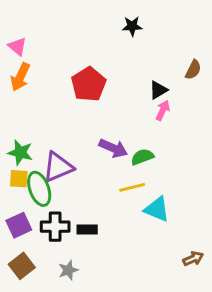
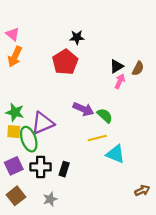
black star: (132, 26) -> (77, 37), moved
brown semicircle: (193, 70) -> (138, 68), moved
green semicircle: (142, 157) -> (105, 116), turned 63
black rectangle: (87, 230) -> (64, 169), turned -72

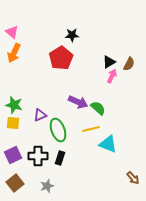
purple triangle: (43, 123) -> (40, 115), size x0.6
green ellipse: (29, 139) -> (58, 130), moved
brown arrow: (142, 190) -> (133, 178), turned 72

